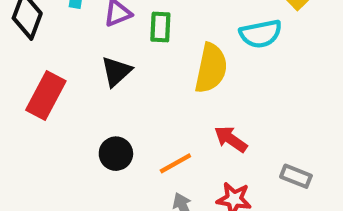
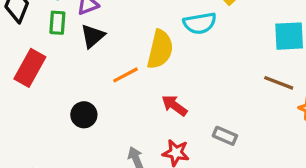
green rectangle: (160, 27) -> (57, 23), moved
black triangle: (116, 71) -> (93, 36), moved
orange line: (175, 163) -> (125, 75), moved

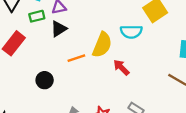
green rectangle: (57, 23) -> (37, 16), turned 63
red arrow: (174, 105) -> (121, 67), moved

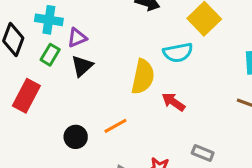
green rectangle: (37, 16) -> (50, 55), turned -35
orange line: (76, 58) -> (115, 126), moved

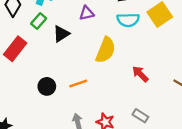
purple triangle: (77, 38) -> (87, 13), moved
cyan semicircle: (178, 53) -> (128, 20), moved
red arrow: (173, 102) -> (140, 74), moved

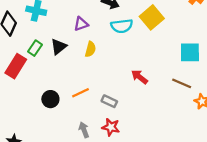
green rectangle: (39, 21) -> (35, 48), moved
yellow semicircle: (106, 50) -> (90, 49), moved, size x0.6
gray rectangle: (140, 116) -> (109, 101), moved

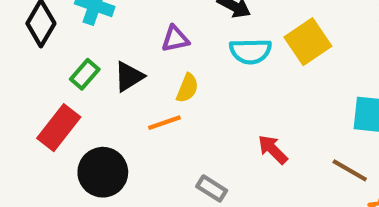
red rectangle: (16, 66) -> (59, 128), moved
orange line: (81, 93) -> (164, 123), moved
black circle: (50, 99) -> (103, 172), size x1.5

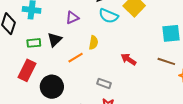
cyan semicircle: (250, 51) -> (109, 16), turned 36
green rectangle: (85, 74) -> (34, 43), turned 56
yellow semicircle: (187, 88) -> (93, 43), moved

